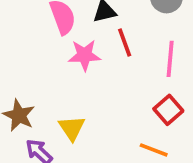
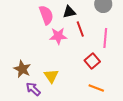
red square: (168, 110) -> (92, 61), moved

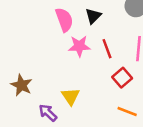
black triangle: (69, 12) -> (93, 16), turned -32
red line: (80, 29) -> (107, 49), moved
brown star: (22, 69) -> (21, 85), moved

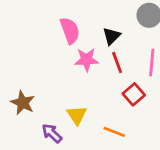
black triangle: (93, 16) -> (112, 36), moved
orange line: (127, 112) -> (114, 132), moved

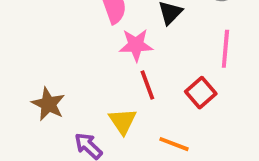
red line: (117, 62) -> (147, 85), moved

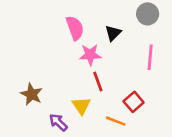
red square: (201, 93) -> (134, 102), moved

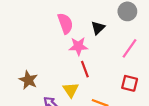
pink line: (150, 57) -> (130, 48), turned 30
red square: (134, 102) -> (130, 83), moved, turned -35

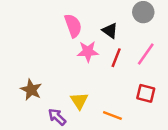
black triangle: (98, 28) -> (110, 31), turned -40
red line: (85, 69) -> (116, 58), moved, turned 42

